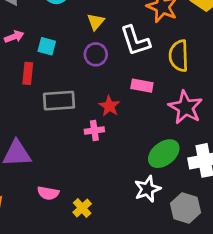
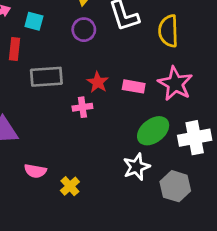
pink rectangle: (142, 86) -> (134, 86), moved

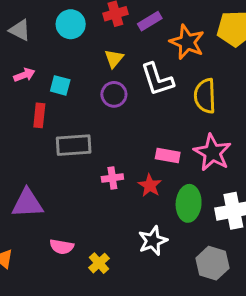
red star: (98, 82) -> (150, 185), moved
green ellipse: (153, 131) -> (189, 203), turned -48
white star: (136, 167) -> (153, 241), moved

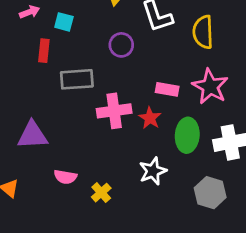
purple circle: (114, 94) -> (121, 45), moved
pink cross: (112, 178) -> (114, 111), size x1.6

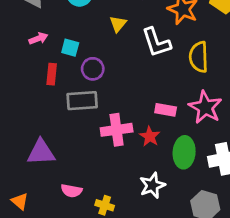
purple circle: (121, 45) -> (93, 69), moved
yellow cross: (101, 193) -> (105, 205), turned -30

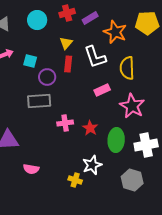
red rectangle: (52, 74) -> (68, 64), moved
pink rectangle: (166, 110) -> (102, 90), moved, turned -35
pink cross: (117, 130) -> (65, 123), size x0.7
yellow cross: (105, 205) -> (75, 180), moved

